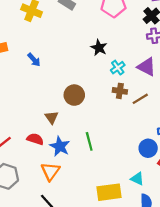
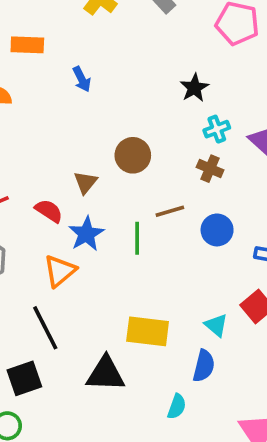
brown line: (140, 99) -> (170, 211), moved
blue circle: (148, 148) -> (217, 230), moved
cyan triangle: (137, 179) -> (216, 325), moved

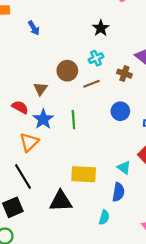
cyan cross: (217, 129) -> (96, 58), moved
brown cross: (210, 169) -> (124, 74), moved
brown line: (170, 211) -> (91, 84), moved

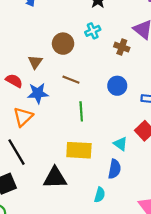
brown line: (91, 84) -> (71, 80), moved, turned 42
blue star: (43, 119) -> (38, 93), turned 30
green line: (73, 120) -> (81, 111), moved

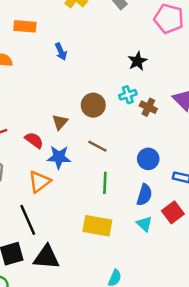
brown cross: (122, 47) -> (148, 107), moved
blue semicircle: (115, 169) -> (144, 195), moved
black triangle: (55, 178) -> (46, 257), moved

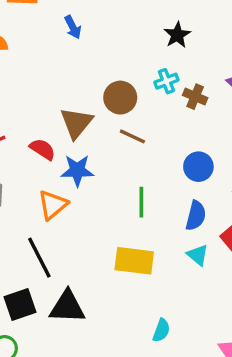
brown triangle: (60, 122) -> (76, 123), size x1.5
brown line: (97, 146) -> (132, 136), moved

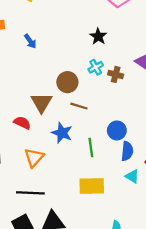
blue circle: (198, 167) -> (117, 130), moved
blue star: (77, 170) -> (62, 133), moved, turned 30
black line: (39, 258) -> (30, 193), turned -52

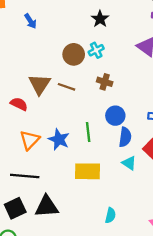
brown cross: (116, 74) -> (105, 82), moved
brown circle: (67, 82) -> (74, 54), moved
brown line: (79, 106) -> (66, 87), moved
blue star: (62, 133) -> (59, 139), moved

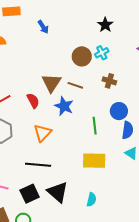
red semicircle: (19, 104) -> (33, 101), turned 35
blue star: (59, 139) -> (64, 106), moved
black triangle: (47, 207) -> (58, 192), turned 45
cyan semicircle: (110, 215) -> (92, 200), moved

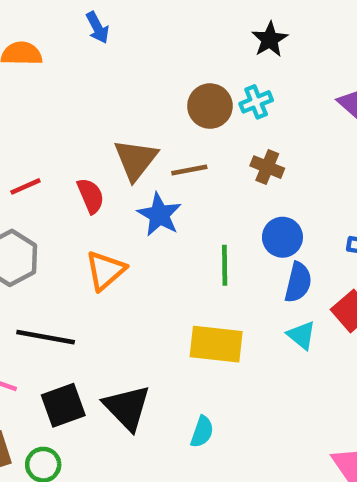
blue arrow: (43, 27) -> (97, 28), moved
brown line: (75, 85) -> (189, 170), turned -35
black line: (38, 165) -> (46, 337), moved

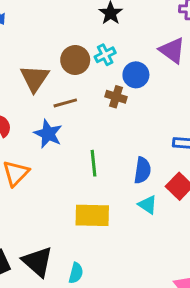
brown triangle: (136, 160) -> (35, 78), moved
blue circle: (282, 237) -> (136, 75), moved
cyan semicircle: (202, 432) -> (76, 273), moved

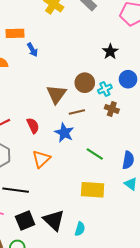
cyan cross: (105, 55) -> (105, 89), moved
blue circle: (136, 75) -> (128, 79), moved
green line: (94, 163) -> (95, 154), turned -54

